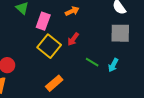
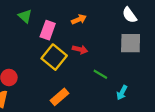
red arrow: (73, 39) -> (80, 50), turned -112
cyan arrow: (113, 65) -> (122, 93), moved

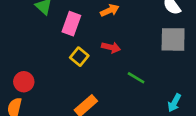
yellow square: (54, 57) -> (79, 57), size x0.6
cyan arrow: (122, 93) -> (174, 103), moved

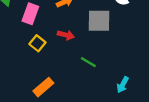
gray square: (173, 39) -> (99, 21), moved

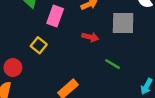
yellow square: (37, 43) -> (39, 45), moved

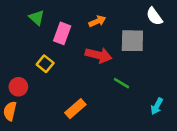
red arrow: (90, 37) -> (98, 55), size x1.5

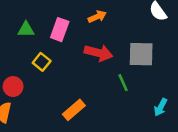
green triangle: (37, 18) -> (26, 30), moved, turned -42
gray square: (132, 41) -> (141, 54), moved
green line: (122, 83) -> (123, 83), turned 35

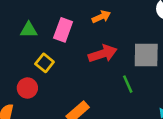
red arrow: (98, 53) -> (103, 54), turned -32
red circle: (13, 87) -> (27, 88), moved

